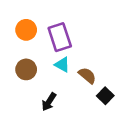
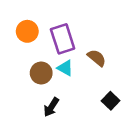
brown circle: (26, 69) -> (41, 73), moved
brown semicircle: (87, 75) -> (97, 58), moved

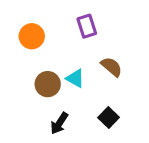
purple rectangle: (63, 39) -> (87, 26), moved, size x0.7
black square: (111, 101) -> (109, 117), moved

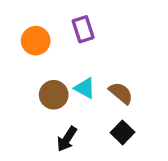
purple rectangle: (87, 26) -> (83, 29), moved
brown semicircle: (111, 67) -> (121, 93), moved

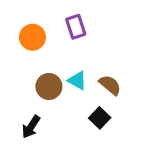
black square: (122, 132) -> (100, 118), moved
black arrow: (67, 139) -> (31, 127), moved

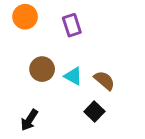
orange circle: (32, 37) -> (25, 17), moved
brown circle: (49, 86) -> (42, 69), moved

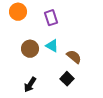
cyan triangle: (73, 76) -> (52, 46), moved
black arrow: (29, 120) -> (30, 85), moved

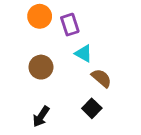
orange circle: (18, 12) -> (40, 16), moved
cyan triangle: (52, 46) -> (84, 53), moved

